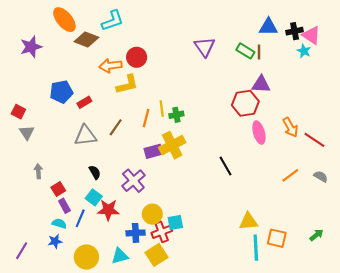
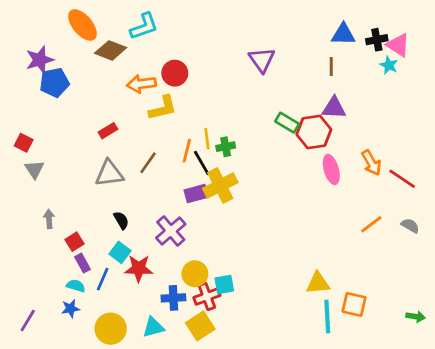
green rectangle: (245, 51) -> (287, 123), moved
blue pentagon: (61, 92) -> (54, 83), moved
black line: (225, 166) -> (202, 163), moved
green arrow: (316, 235) -> (416, 317), moved, turned 48

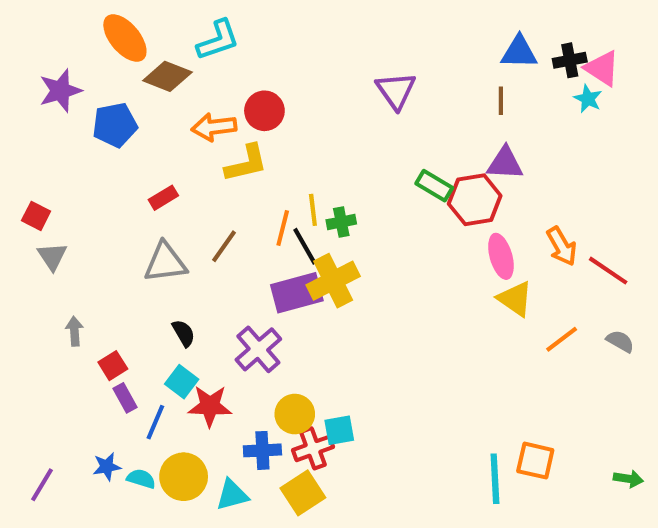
blue pentagon: (54, 83) -> (115, 125), moved
purple rectangle: (196, 194) -> (297, 293), size x1.4
yellow triangle: (318, 283) -> (515, 299), moved, turned 40
cyan semicircle: (76, 286) -> (141, 479), moved
yellow circle: (111, 329) -> (184, 477), moved

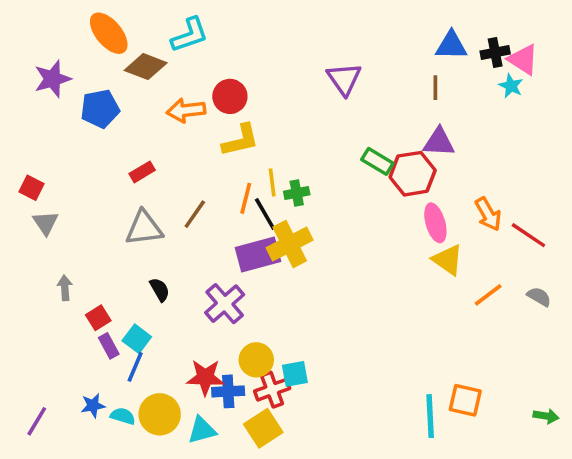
yellow L-shape: (246, 163) -> (240, 140), moved
cyan square: (182, 382) -> (137, 339), moved
red star: (210, 406) -> (205, 377), moved

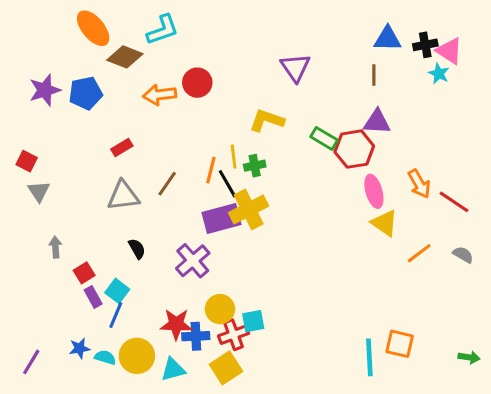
purple star: (53, 79) -> (45, 90), moved
yellow L-shape: (240, 140) -> (267, 120), moved, turned -148

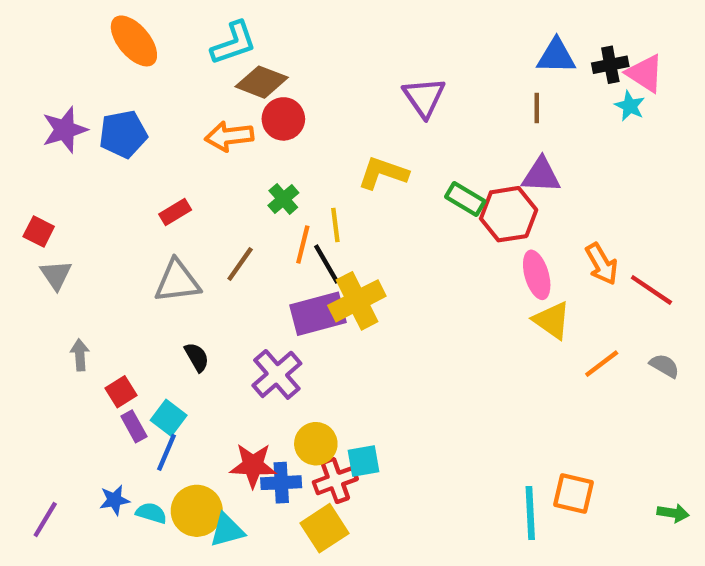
brown diamond: (125, 57) -> (262, 82), moved
green cross: (255, 166) -> (283, 199), moved, turned -30
cyan triangle: (173, 369) -> (227, 530), moved

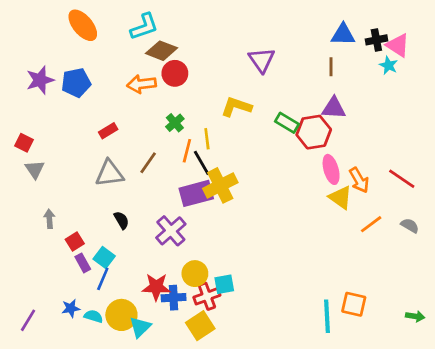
orange arrow: (602, 264) -> (359, 180), moved
cyan triangle: (227, 530) -> (140, 327), turned -30

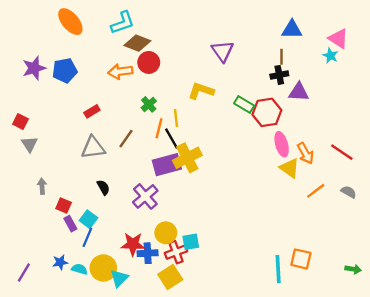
black cross: (376, 40) -> (279, 75), moved
purple triangle: (334, 108) -> (299, 92), moved
red square: (75, 242) -> (64, 206), turned -35

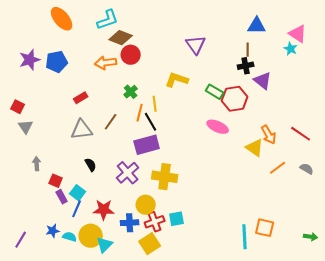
purple triangle: (299, 92) -> (263, 81), turned 36
pink ellipse: (282, 144) -> (218, 127), moved, turned -50
yellow cross: (187, 158) -> (165, 177), moved, turned 35
cyan square: (191, 242) -> (177, 219), moved
red star: (133, 244) -> (104, 210), moved

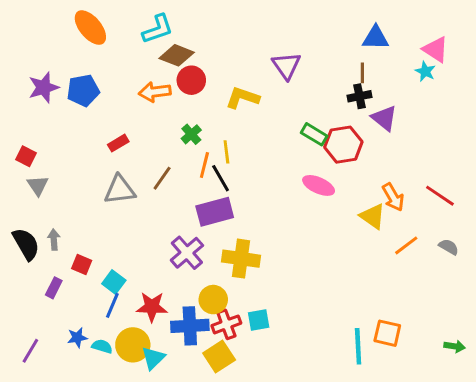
yellow L-shape: (177, 80) -> (242, 98), moved
black semicircle: (91, 165) -> (26, 244), moved, size x1.6
purple rectangle: (62, 197) -> (54, 288), moved, turned 56
blue cross: (130, 223) -> (190, 326), size x1.4

